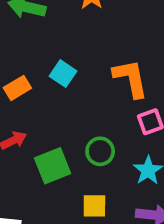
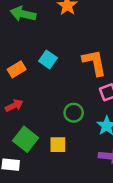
green square: (53, 166) -> (26, 139), moved, turned -30
yellow square: (94, 206) -> (58, 145), moved

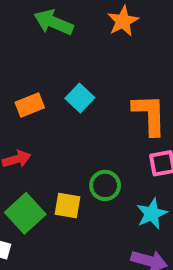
yellow square: (58, 145) -> (68, 206), moved

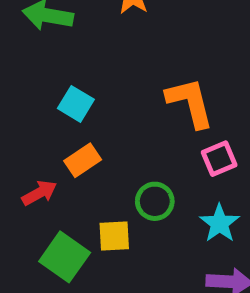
cyan square: (80, 98) -> (76, 104), moved
orange rectangle: (30, 105) -> (83, 160), moved

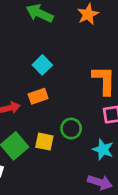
cyan star: (220, 223) -> (103, 149), turned -30

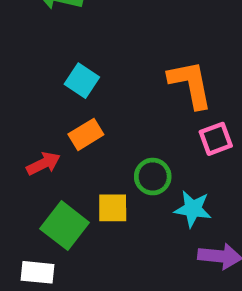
cyan star: (103, 149) -> (193, 209), moved

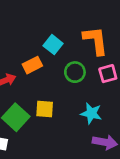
cyan square: (82, 81) -> (53, 45), moved
green circle: (153, 177) -> (75, 72), moved

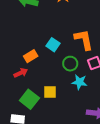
orange rectangle: (32, 65) -> (31, 56), moved
cyan star: (91, 113) -> (79, 82), moved

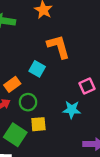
orange L-shape: (84, 40) -> (58, 47), moved
green circle: (70, 64) -> (28, 102), moved

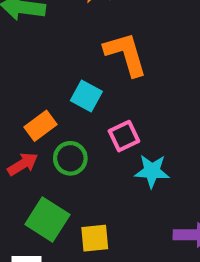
pink square: (87, 86) -> (124, 136), moved
yellow square: (38, 124) -> (95, 238), moved

